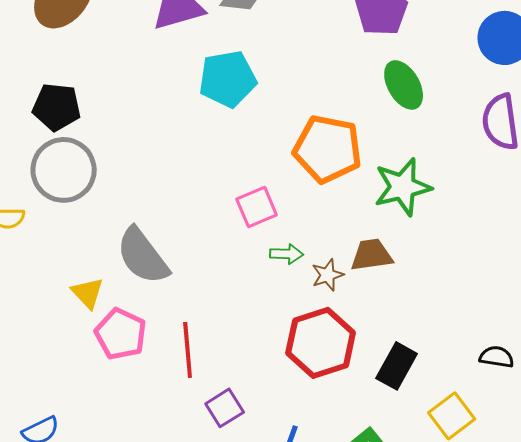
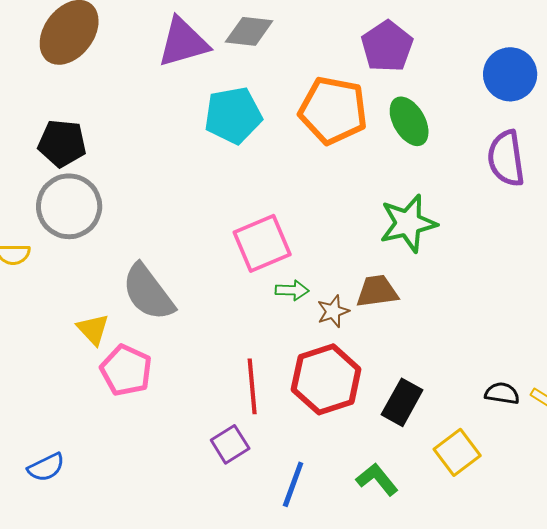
orange pentagon: (328, 149) -> (333, 110), moved
pink square: (257, 207) -> (262, 243), size x1.4
red line: (188, 350) -> (252, 386), moved

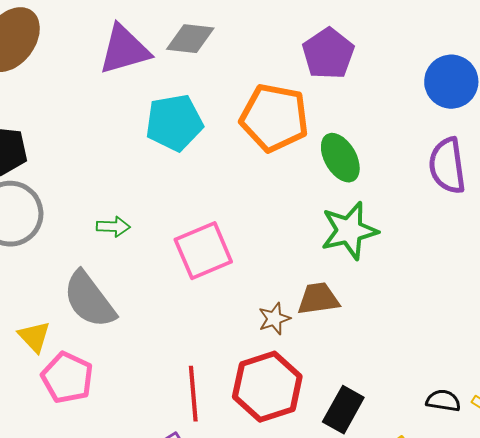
green ellipse: (409, 121) -> (340, 158), moved
green arrow: (292, 290) -> (113, 227), moved

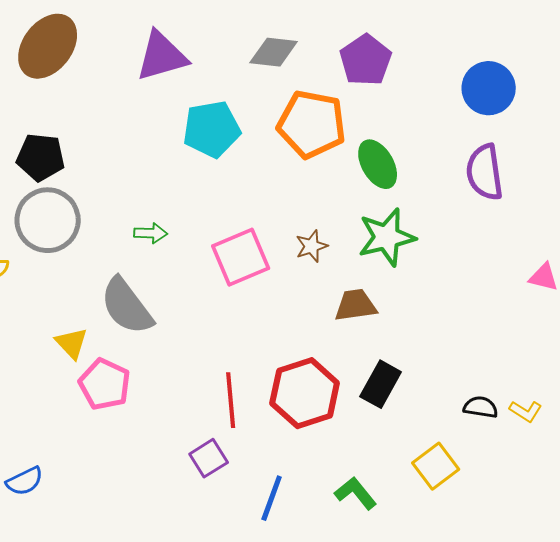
gray diamond: (190, 39) -> (274, 52), moved
brown star: (274, 319) -> (312, 246), moved
black rectangle: (343, 410) -> (381, 384), moved

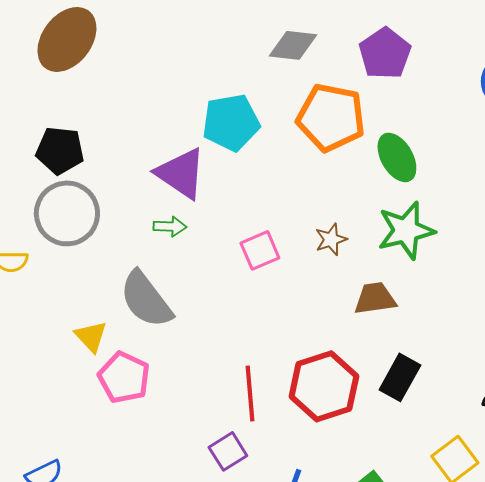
purple triangle: (162, 56) -> (181, 173), moved, turned 50
pink square: (241, 257) -> (260, 250), size x0.7

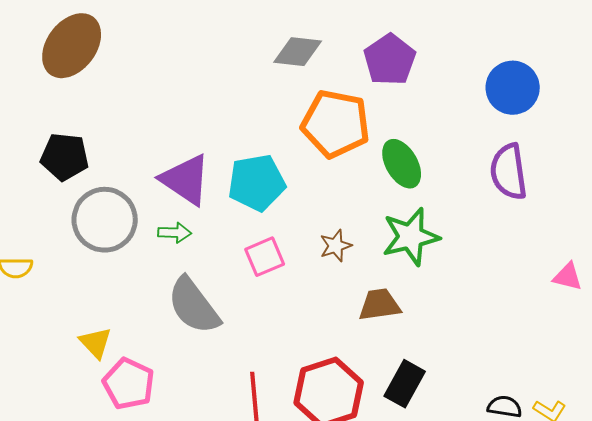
cyan pentagon: (231, 122) -> (257, 183), moved
gray circle: (67, 213) -> (105, 220), moved
gray semicircle: (146, 299) -> (194, 306), moved

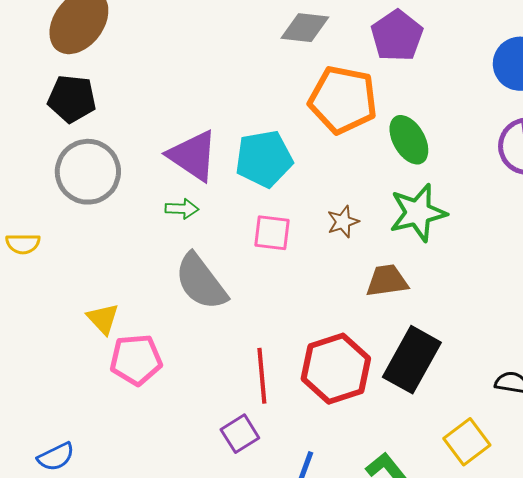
black pentagon: (65, 157) -> (72, 99), moved
gray circle: (105, 220) -> (88, 172), moved
pink square: (265, 257) -> (272, 233), turned 30
pink pentagon: (129, 384) -> (136, 360), turned -30
black rectangle: (405, 384) -> (412, 360), size x1.4

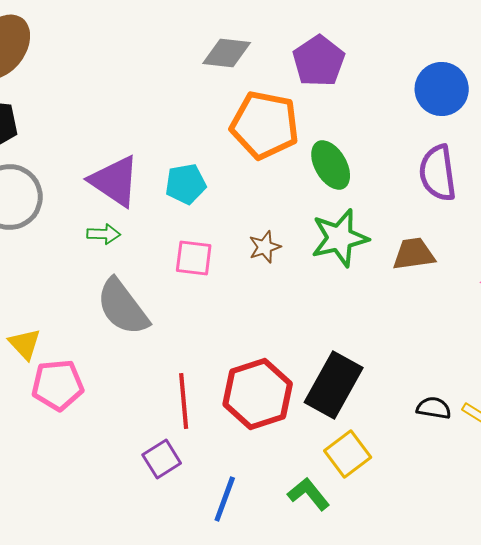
cyan pentagon: (264, 159) -> (186, 184), size x0.7
brown trapezoid: (387, 281) -> (414, 254), moved
yellow square: (467, 442) -> (348, 454), moved

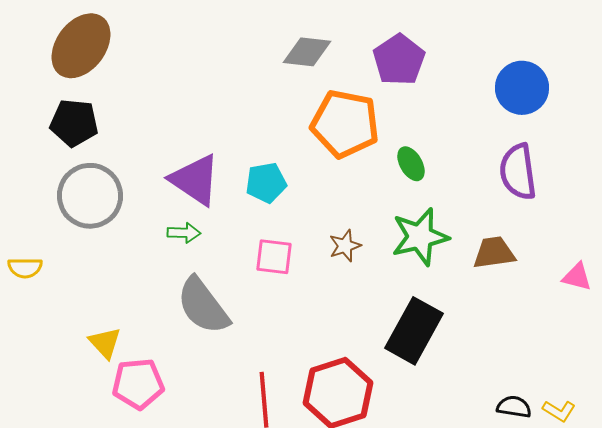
green ellipse: (331, 165) -> (411, 164), size x0.7
black rectangle: (334, 385) -> (414, 331), moved

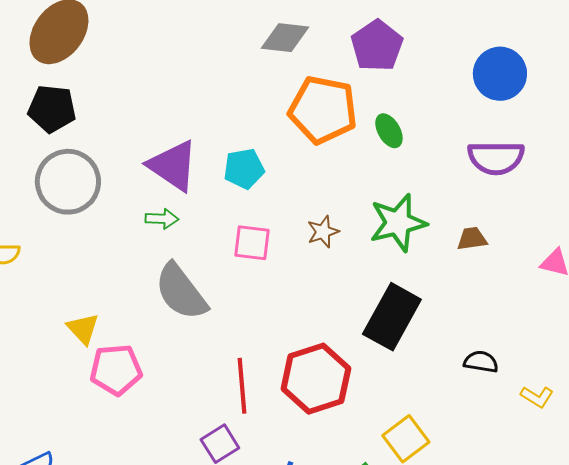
green ellipse: (411, 164) -> (389, 131), moved
purple semicircle: (518, 172) -> (496, 158), turned -82
brown trapezoid: (494, 253) -> (472, 239), size x0.7
black semicircle: (514, 407) -> (481, 362), moved

